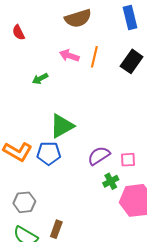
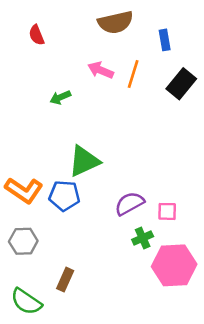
blue rectangle: (130, 18) -> (165, 40), moved, size x0.7
gray hexagon: (24, 202) -> (23, 241), moved
brown rectangle: (56, 229) -> (65, 280), moved

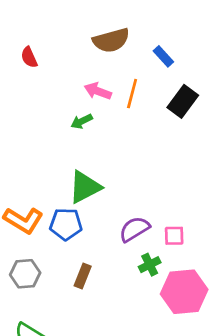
blue rectangle: (165, 40) -> (163, 56), turned -30
green arrow: (60, 97) -> (82, 121), moved
brown rectangle: (65, 280) -> (83, 276), moved

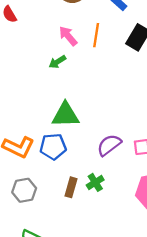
pink arrow: (98, 91) -> (68, 36), turned 35
green triangle: (85, 187) -> (65, 115), turned 32
green cross: (150, 265) -> (95, 182), moved

